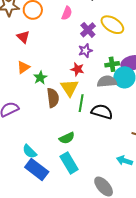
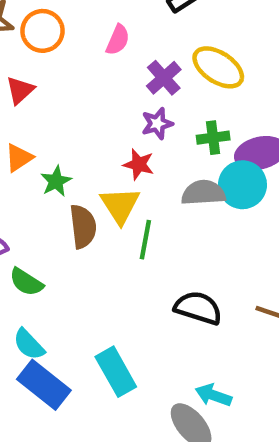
red triangle: (23, 37) -> (20, 90), turned 32
green cross: (112, 64) -> (213, 138), moved
black semicircle: (102, 112) -> (198, 308), moved
green semicircle: (67, 138) -> (26, 282), moved, turned 56
cyan arrow: (124, 161) -> (213, 395), moved

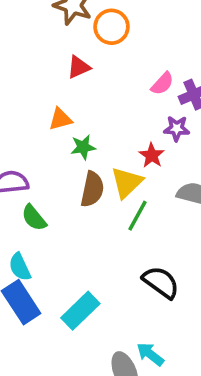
pink semicircle: (118, 40) -> (162, 84), moved
cyan rectangle: (116, 372) -> (80, 311), turned 57

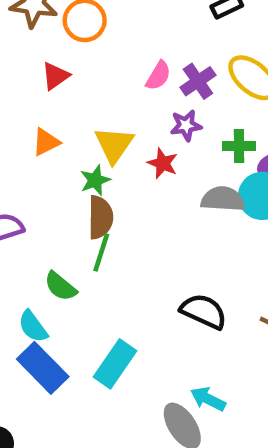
green star: (83, 147) -> (95, 180), moved
yellow triangle: (127, 182) -> (114, 145), moved
green line: (137, 216) -> (101, 252), moved
green semicircle: (34, 218) -> (60, 286), moved

